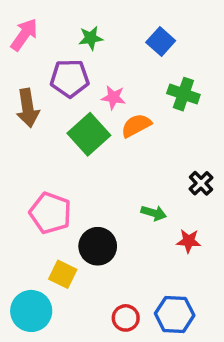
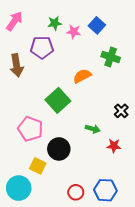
pink star: (113, 98) -> (74, 32), moved
green square: (89, 134) -> (58, 100), moved

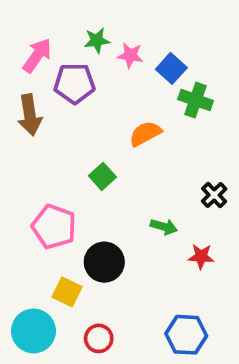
pink arrow: (14, 21) -> (37, 55), moved
blue square: (97, 25) -> (171, 68), moved
green square: (58, 100) -> (102, 176), size x0.6
red circle: (76, 192) -> (99, 338), moved

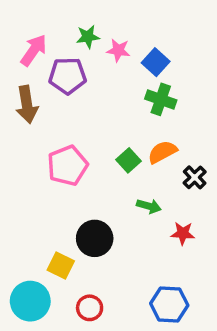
green cross: (196, 100) -> (161, 99), moved
orange semicircle: (145, 134) -> (162, 152), moved
green square: (102, 176) -> (129, 160), moved
pink pentagon: (54, 227) -> (68, 166), moved, turned 30

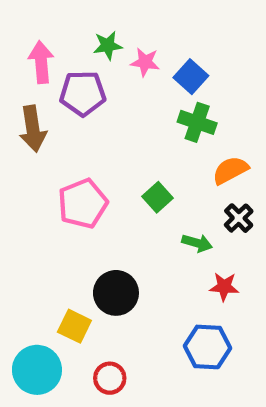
pink arrow: (34, 50) -> (41, 62), turned -40
orange semicircle: (162, 152) -> (230, 170), moved
green arrow: (149, 206) -> (197, 243), moved
blue hexagon: (169, 304) -> (207, 347), moved

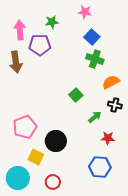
pink star: (145, 62) -> (85, 12), moved
pink pentagon: (83, 204) -> (25, 127), moved
black cross: (239, 218) -> (115, 105), turned -32
green arrow: (197, 243) -> (95, 117), turned -56

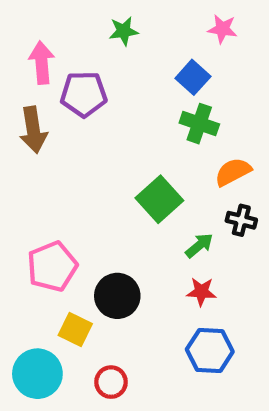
pink star: (85, 12) -> (222, 29), moved
green star: (52, 22) -> (124, 31), moved
green square: (76, 95) -> (159, 199), size x1.5
red star: (108, 138) -> (201, 292), moved

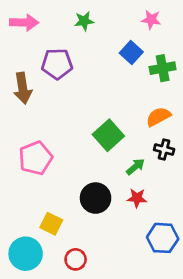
pink arrow: (42, 63) -> (24, 22), moved, turned 96
green cross: (199, 124) -> (163, 68), moved, turned -30
pink pentagon: (52, 266) -> (36, 158), moved
black circle: (117, 296) -> (96, 198), moved
blue hexagon: (210, 351) -> (163, 238), moved

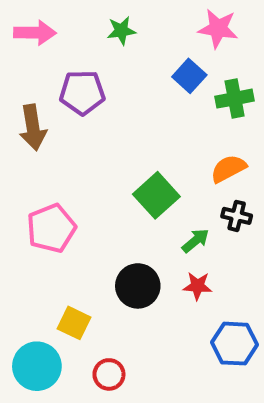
pink star: (151, 20) -> (218, 29), size x1.4

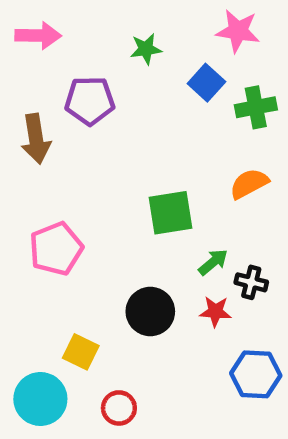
green star: (121, 31) -> (146, 49), moved
green square: (156, 195) -> (171, 213), turned 33
black cross: (237, 216) -> (251, 282), moved

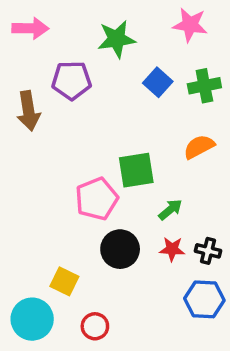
green star: (146, 49) -> (116, 39), size x1.5
blue square: (206, 83) -> (158, 82), moved
pink pentagon: (56, 249) -> (97, 199), moved
black cross: (251, 282) -> (208, 251), moved

